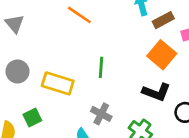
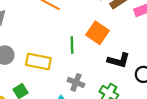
orange square: (162, 55) -> (97, 33), moved

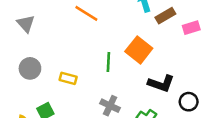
yellow rectangle: (38, 61) -> (68, 78), size x0.6

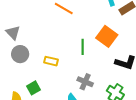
gray triangle: (26, 24) -> (13, 33), moved

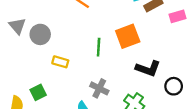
orange square: (107, 36) -> (128, 36), turned 30
gray circle: (20, 54) -> (40, 34), moved

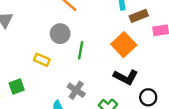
gray circle: (40, 34) -> (60, 34), moved
orange square: (128, 36) -> (124, 45), moved, turned -30

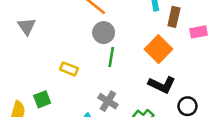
brown rectangle: (139, 16) -> (174, 17), turned -54
gray circle: (60, 34) -> (104, 33), moved

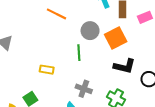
gray circle: (104, 33) -> (90, 31), moved
orange square: (158, 49) -> (116, 38), turned 30

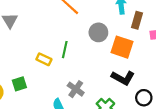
orange square: (116, 38) -> (122, 47), turned 30
green line: (79, 53) -> (65, 50), moved

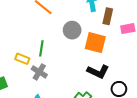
gray cross: (76, 89) -> (39, 72), moved

